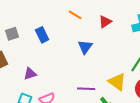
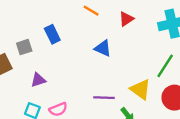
gray square: (12, 34) -> (24, 47), moved
blue triangle: (85, 47) -> (103, 48), turned -42

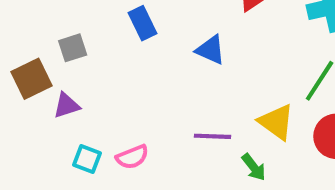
blue rectangle: (52, 34) -> (143, 23), moved
purple triangle: (38, 80) -> (66, 105), moved

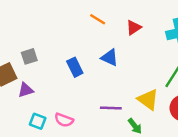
blue rectangle: (143, 23) -> (75, 67), moved
pink semicircle: (132, 157) -> (64, 120), turned 42

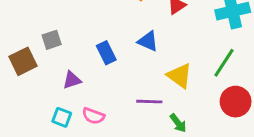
purple triangle: (26, 90) -> (72, 80), moved
yellow triangle: (148, 100) -> (180, 76), moved

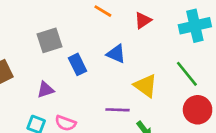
gray square: (52, 40) -> (49, 40), moved, size x1.4
green line: (224, 63) -> (187, 74), turned -72

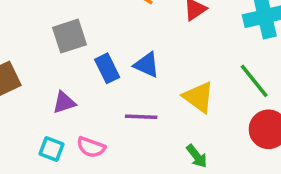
blue triangle: (116, 54) -> (147, 65), moved
purple line: (118, 110) -> (141, 117), moved

